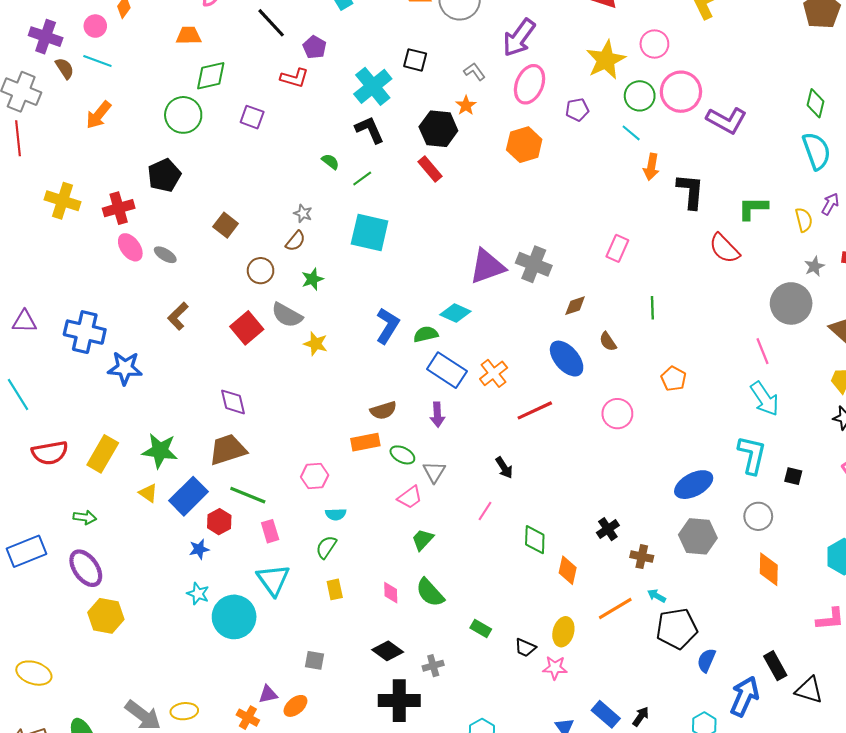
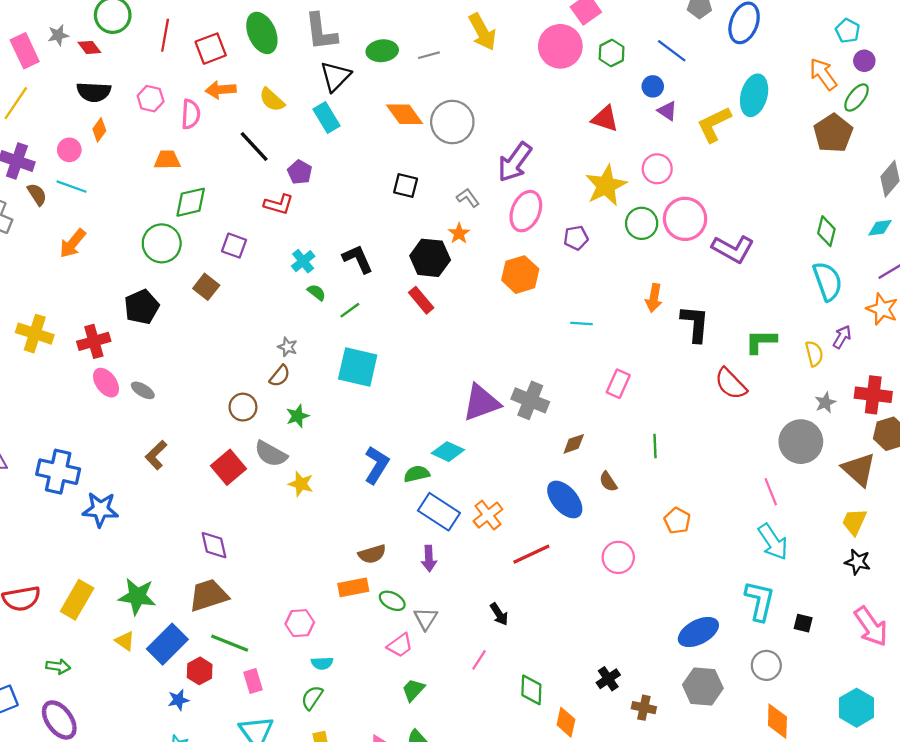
cyan cross: (373, 86) -> (303, 261), moved, size x0.6
cyan line: (631, 133) -> (581, 324), moved, turned -36
brown square: (226, 225) -> (206, 287), moved

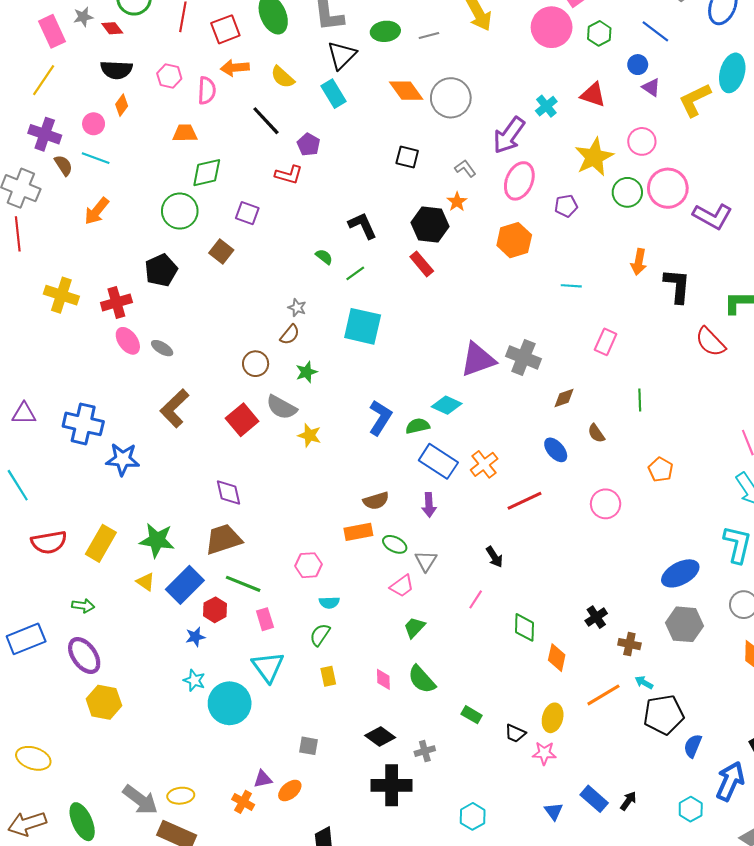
cyan cross: (303, 261) -> (546, 106), moved
brown L-shape: (156, 455) -> (175, 408), size x1.4
blue ellipse: (565, 499) -> (556, 450), size x0.7

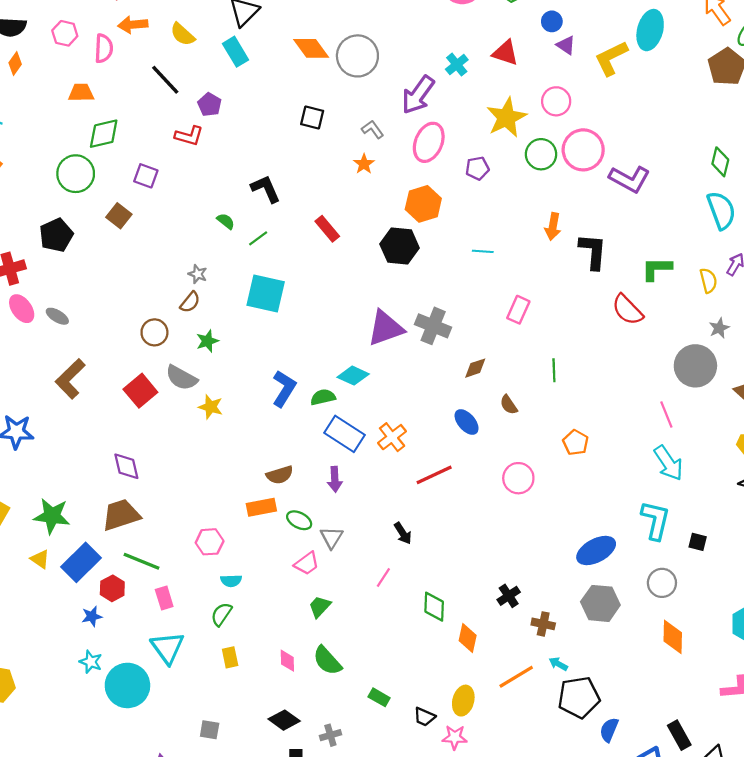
black hexagon: (430, 225) -> (400, 246), moved

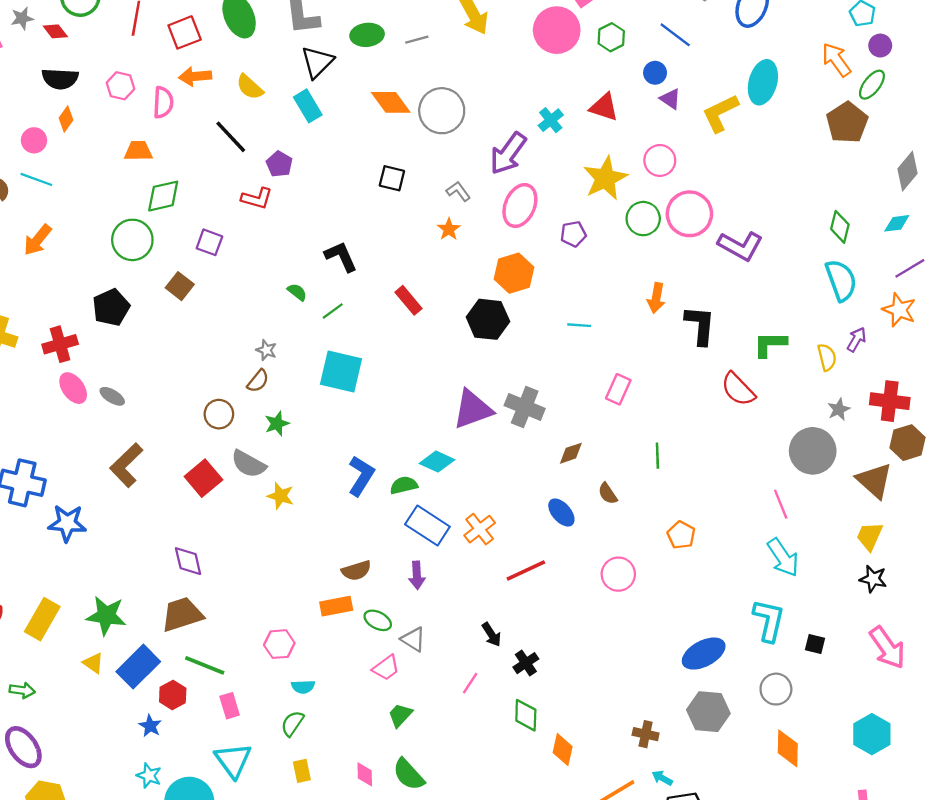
gray triangle: (332, 538) -> (413, 639), turned -30
black cross: (509, 596) -> (526, 663), moved
blue star: (92, 616) -> (150, 726), turned -30

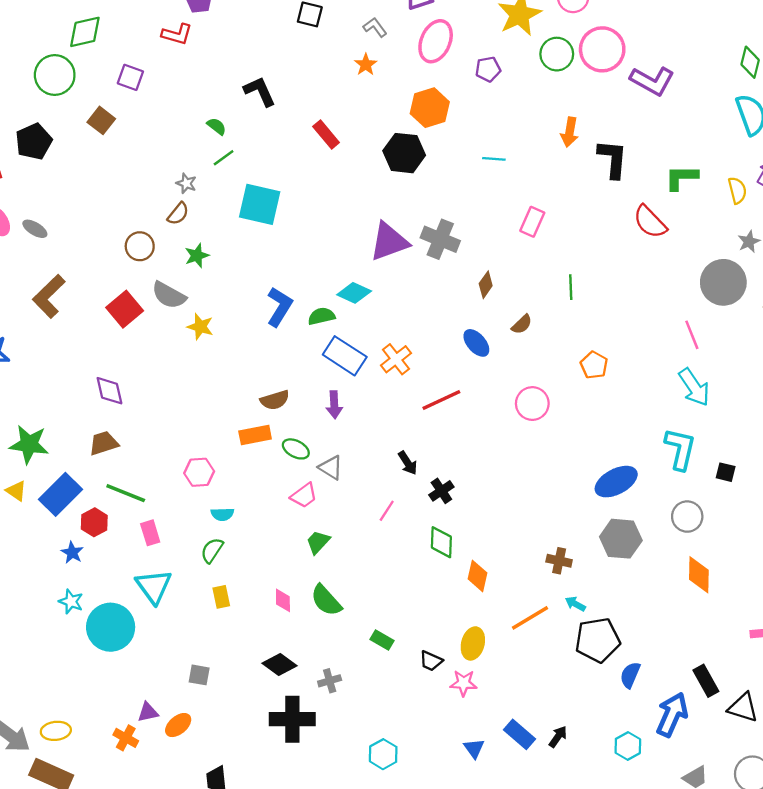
green line: (333, 311) -> (224, 158), moved
brown diamond: (571, 453) -> (486, 285), turned -36
brown semicircle: (608, 494) -> (522, 324), turned -100
brown trapezoid: (182, 614) -> (104, 443), size x0.7

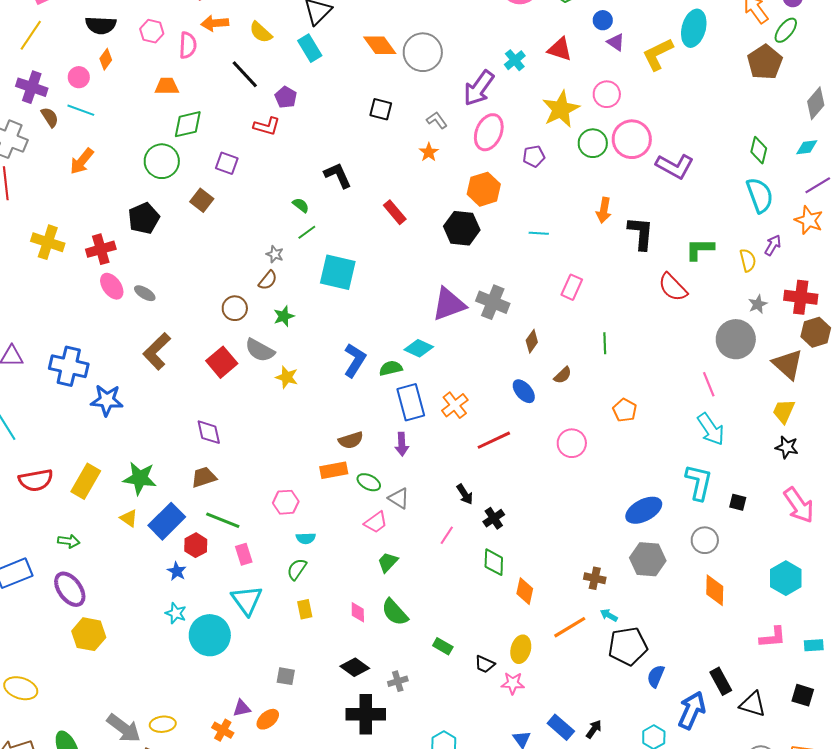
blue rectangle: (345, 356) -> (411, 402), turned 42

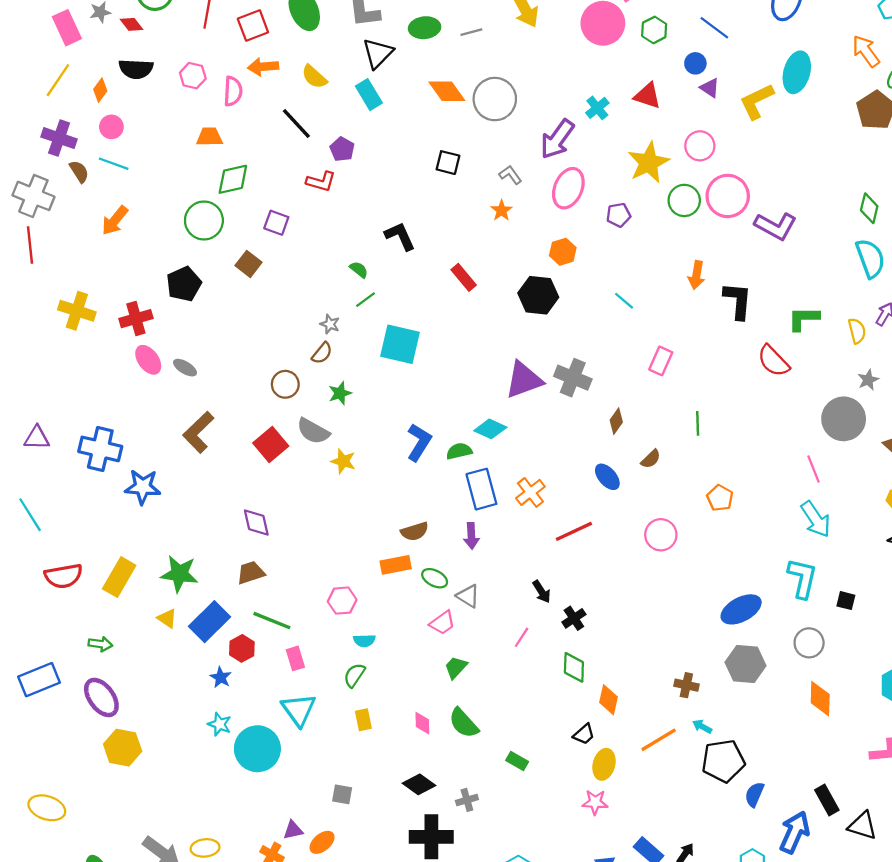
orange diamond: (106, 59) -> (100, 90), moved
orange hexagon: (484, 189) -> (563, 252), size x0.7
cyan line: (539, 233) -> (624, 301), turned 36
black trapezoid: (485, 664) -> (584, 734), moved, turned -65

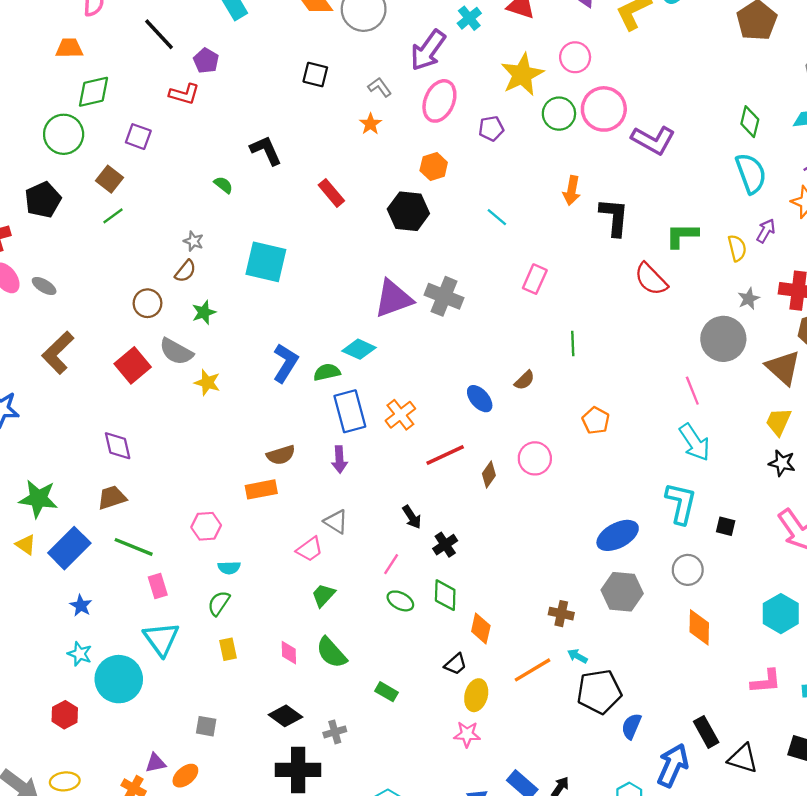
green line: (366, 300) -> (113, 216), moved
brown diamond: (616, 421) -> (489, 474), moved
green ellipse: (435, 578) -> (400, 601), moved
red hexagon: (242, 648) -> (65, 715), moved

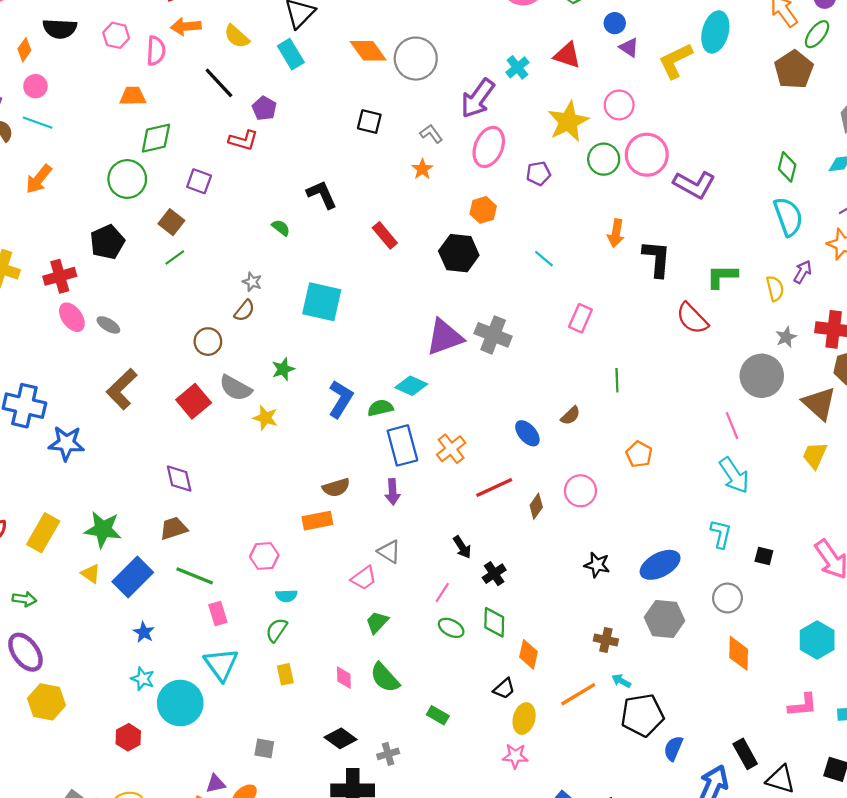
green star: (204, 312) -> (283, 369), moved
black star: (782, 463) -> (597, 565), moved
cyan L-shape: (681, 503) -> (721, 534), size x0.7

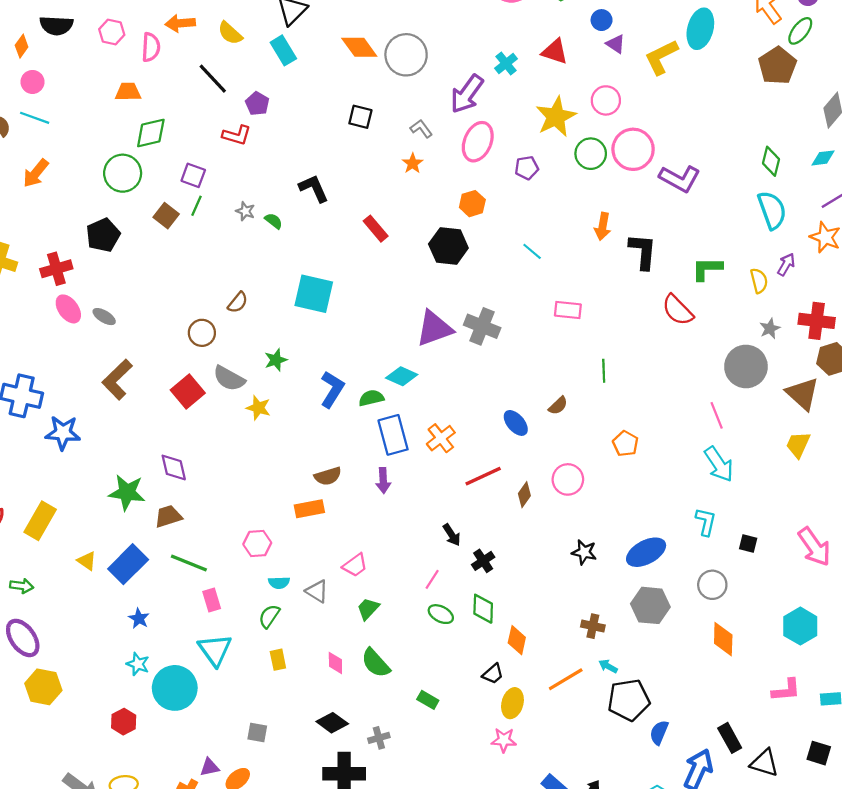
green line: (175, 258) -> (196, 206), moved, turned -30
gray star: (252, 282) -> (245, 211), moved
pink rectangle: (580, 318) -> (568, 310), turned 72
green star: (103, 529) -> (127, 492), moved
gray triangle: (389, 552) -> (317, 591), moved

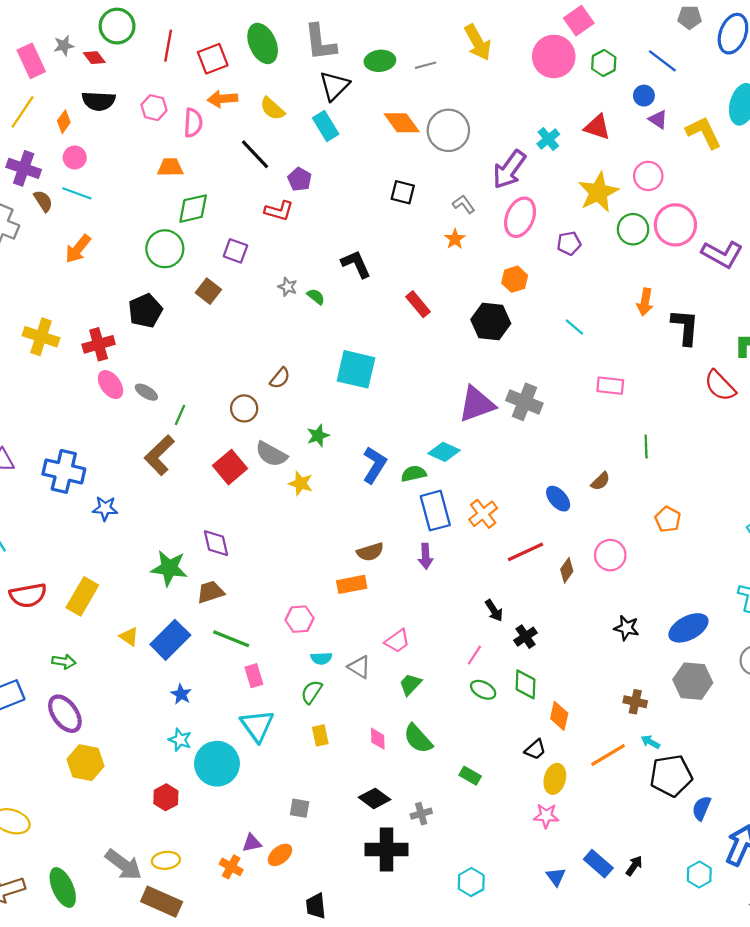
yellow L-shape: (661, 57) -> (704, 133), turned 90
green line: (196, 206) -> (180, 415), moved
blue star: (63, 433) -> (105, 508), size x0.7

